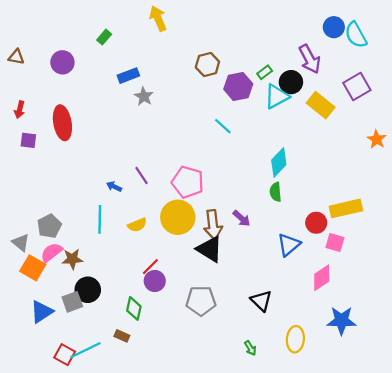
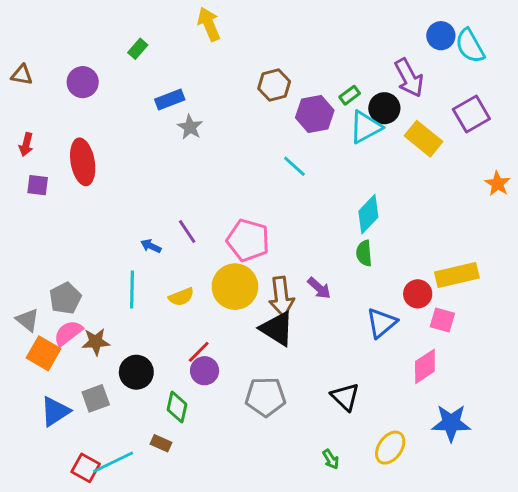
black circle: (88, 290) -> (136, 372), moved
yellow ellipse: (295, 339) -> (390, 448), turned 30

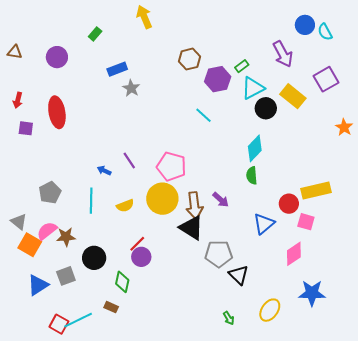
cyan semicircle: (470, 46) -> (325, 32), size x0.7
black circle: (384, 108) -> (266, 108), moved
gray pentagon: (65, 298) -> (50, 193), moved
gray pentagon: (265, 397) -> (219, 254), moved

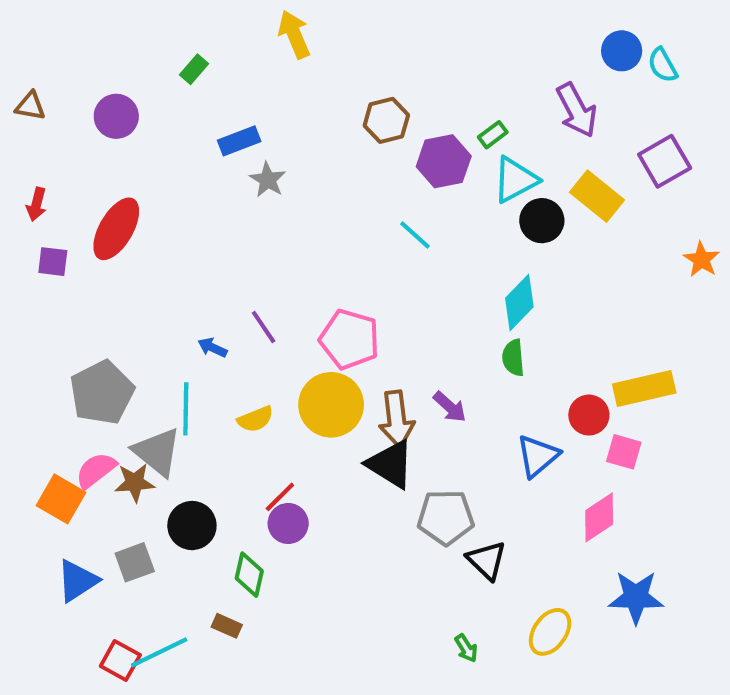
red ellipse: (57, 112) -> (116, 229), turned 40
gray pentagon: (50, 193) -> (102, 393), size x1.4
gray triangle: (19, 222) -> (157, 452), moved, size x1.5

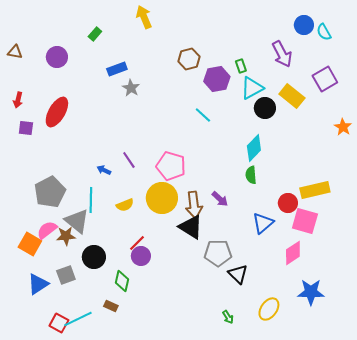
green rectangle: (493, 135) -> (241, 66), turned -72
pink square: (624, 452) -> (305, 221), size x1.5

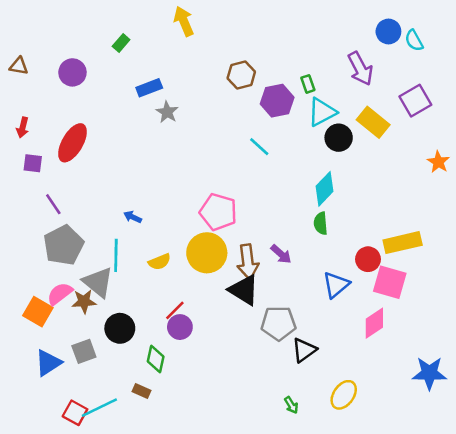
purple line: (129, 160) -> (53, 204), moved
black triangle: (238, 274) -> (304, 350), turned 40
blue star: (311, 292) -> (429, 373), moved

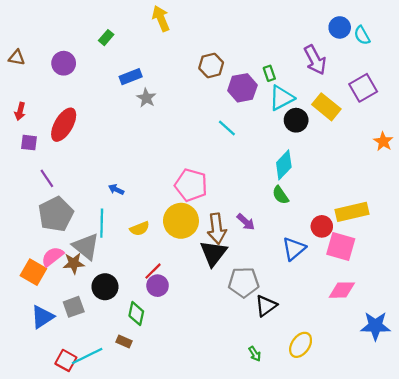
green semicircle: (321, 223) -> (280, 195), turned -30
black triangle: (244, 290) -> (213, 253), turned 36
pink diamond: (374, 323) -> (342, 290), moved, turned 32

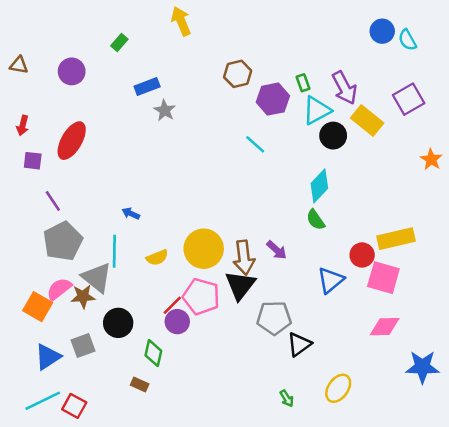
purple arrow: (315, 60) -> (344, 88), moved
pink pentagon: (191, 185) -> (201, 296), moved
cyan line: (87, 356) -> (43, 401), moved

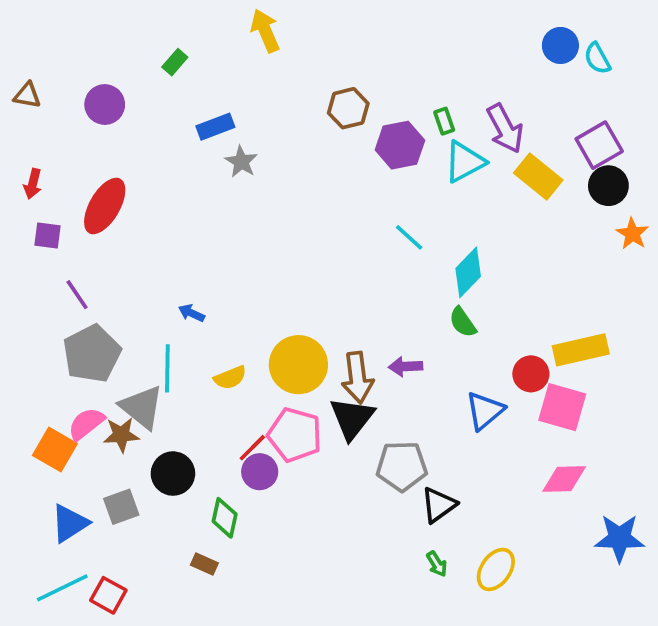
black circle: (333, 136) -> (608, 186), moved
cyan line: (255, 144) -> (409, 237), moved
purple arrow: (277, 250) -> (405, 367), turned 135
green arrow: (287, 398) -> (437, 564), moved

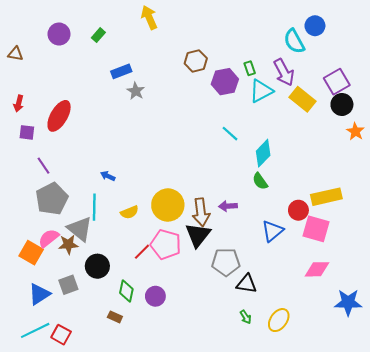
cyan semicircle: (597, 58) -> (294, 41), moved, size x1.4
purple circle: (105, 105) -> (59, 34), moved
purple circle: (260, 472) -> (155, 296), moved
black triangle: (439, 505) -> (247, 284), turned 45

